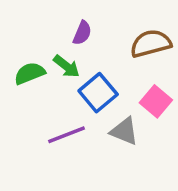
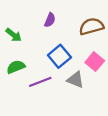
green arrow: (66, 66) -> (14, 35), moved
green semicircle: (30, 73) -> (16, 67), moved

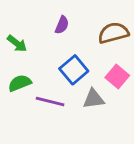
gray triangle: (75, 80) -> (94, 99), turned -30
purple line: (40, 82) -> (50, 102), turned 35

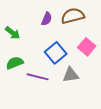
brown semicircle: (113, 33) -> (73, 16), moved
pink square: (117, 76) -> (87, 47), moved

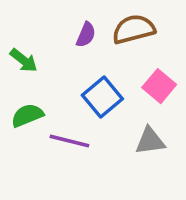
gray triangle: (71, 75) -> (150, 141), moved

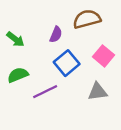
purple semicircle: (86, 35) -> (56, 34), moved
purple line: (69, 141) -> (45, 92), turned -40

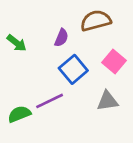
green semicircle: (18, 75) -> (19, 114), moved

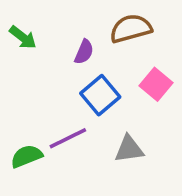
green arrow: (17, 43) -> (23, 37), moved
gray triangle: (107, 101) -> (129, 149), moved

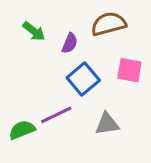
green arrow: (23, 37) -> (34, 31), moved
pink square: (156, 84) -> (129, 70), turned -30

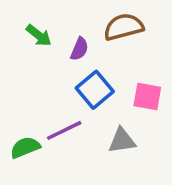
pink square: (129, 70) -> (147, 97), moved

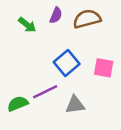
purple semicircle: (79, 49) -> (56, 15), moved
gray triangle: (122, 141) -> (75, 105), moved

